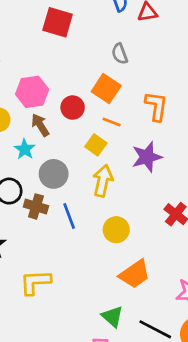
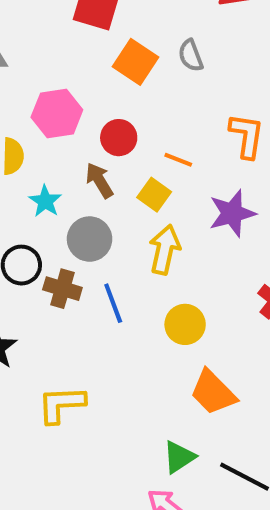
orange square: (106, 89) -> (135, 62), moved
brown arrow: (40, 125) -> (99, 180), moved
orange trapezoid: (135, 274) -> (213, 392), turned 80
green triangle: (112, 317) -> (179, 457), turned 45

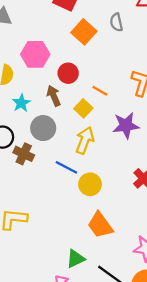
gray semicircle: (191, 56) -> (116, 22), moved
blue line: (113, 303) -> (66, 167), moved, turned -50

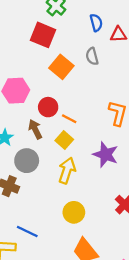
orange line: (100, 91) -> (69, 119), moved
purple star: (126, 125) -> (106, 155), turned 30
blue line: (66, 167) -> (27, 232), moved

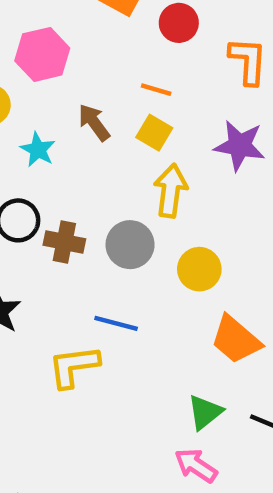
red circle: (48, 107) -> (179, 23), moved
gray circle: (27, 161) -> (130, 245), moved

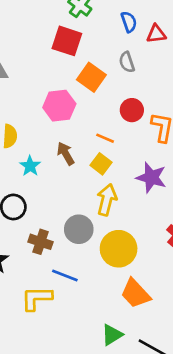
red circle: (179, 23) -> (132, 110), moved
pink hexagon: (42, 54) -> (59, 106), moved
brown cross: (64, 242) -> (41, 242), moved
yellow circle: (199, 269) -> (119, 249), size x1.4

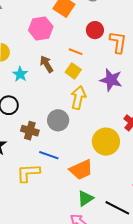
yellow circle: (119, 249) -> (106, 142), moved
orange trapezoid: (135, 293) -> (81, 170), moved, turned -70

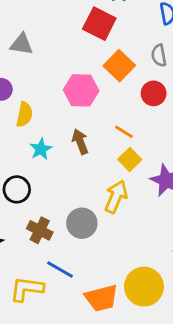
red circle: (95, 30) -> (154, 93), moved
yellow square: (73, 71) -> (130, 160), moved
yellow circle: (106, 142) -> (144, 287), moved

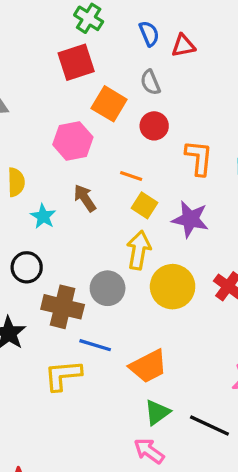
red square: (99, 24) -> (76, 62), turned -32
brown cross: (40, 230) -> (63, 307), size x1.4
yellow circle: (144, 287) -> (173, 287), moved

